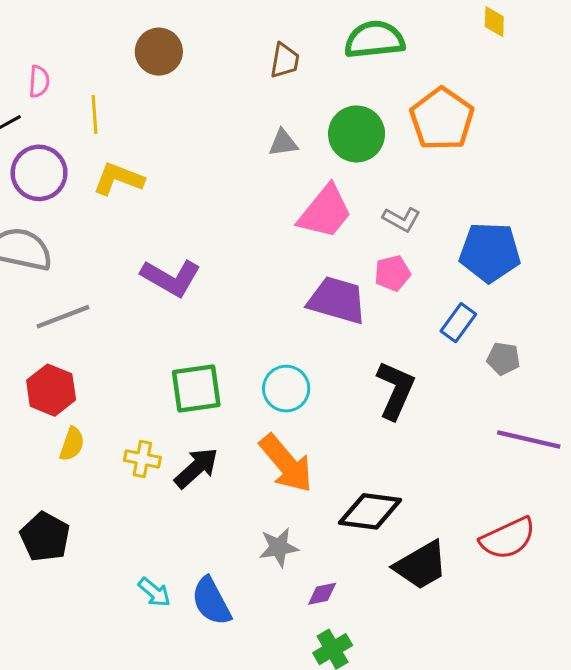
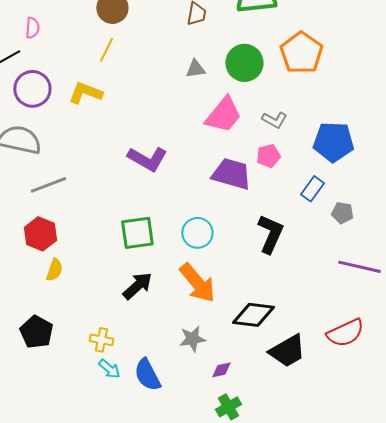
yellow line: (94, 114) -> (106, 50), moved, turned 30
purple L-shape: (171, 278) -> (147, 159), moved
yellow cross: (142, 459) -> (101, 340), moved

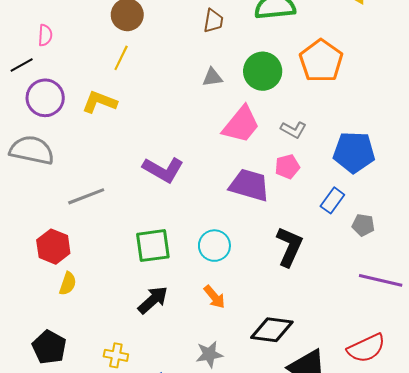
gray line: (48, 185) -> (86, 196), moved
orange arrow: (197, 283) -> (214, 297), size x0.6

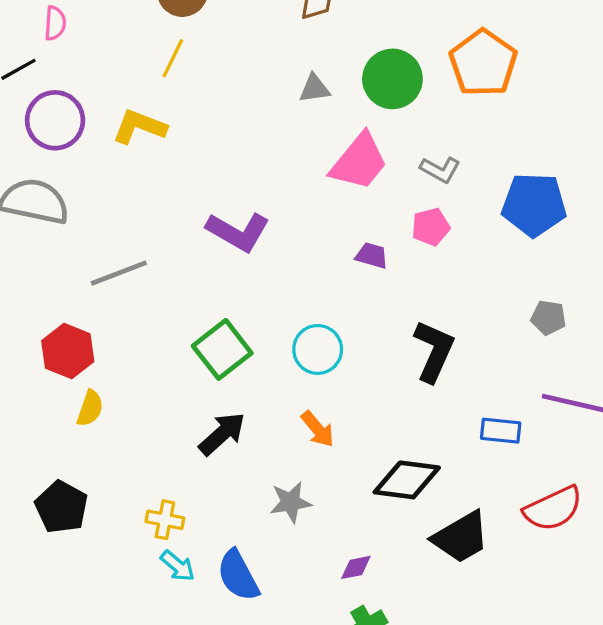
purple trapezoid: (249, 185) -> (372, 256), size x0.5
blue rectangle: (332, 200) -> (501, 431), moved, turned 60
green square: (153, 246) -> (222, 349), turned -30
gray star: (209, 354) -> (291, 502), moved

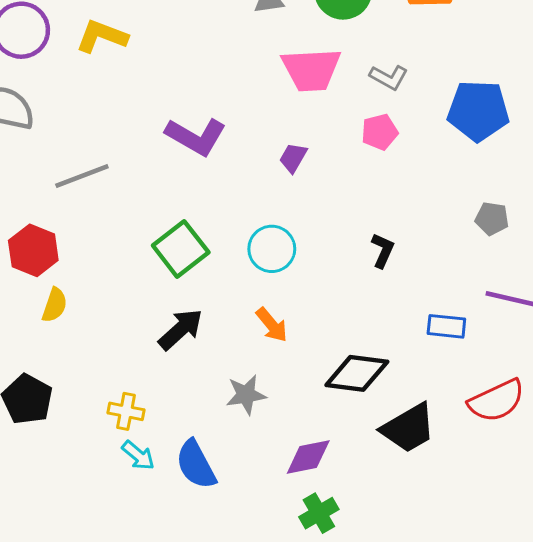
pink trapezoid: (359, 162) -> (311, 70), turned 48
purple trapezoid: (372, 256) -> (293, 158), moved, turned -76
black L-shape: (434, 351) -> (383, 250), size x0.6
purple diamond: (356, 567) -> (308, 457), size x1.5

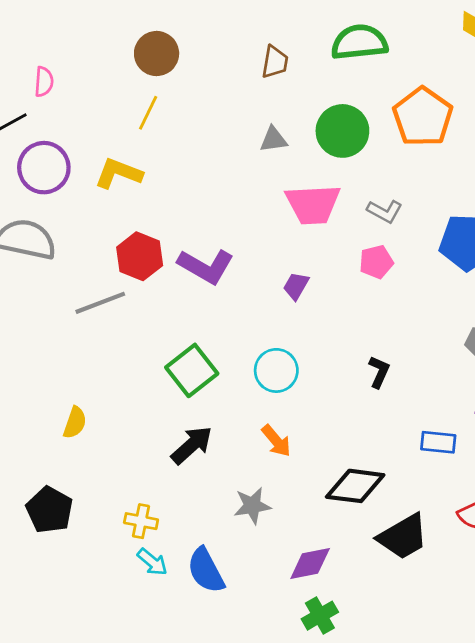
red hexagon: (33, 250) -> (140, 256), moved

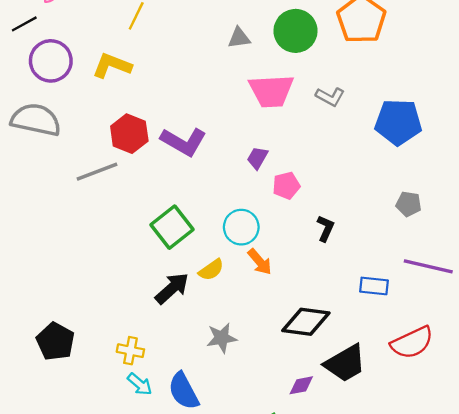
pink pentagon: (376, 262) -> (286, 186), moved
yellow semicircle: (75, 423) -> (211, 270), moved, turned 36
orange arrow: (276, 441) -> (260, 262), moved
purple diamond: (310, 563) -> (301, 385), moved, size x0.7

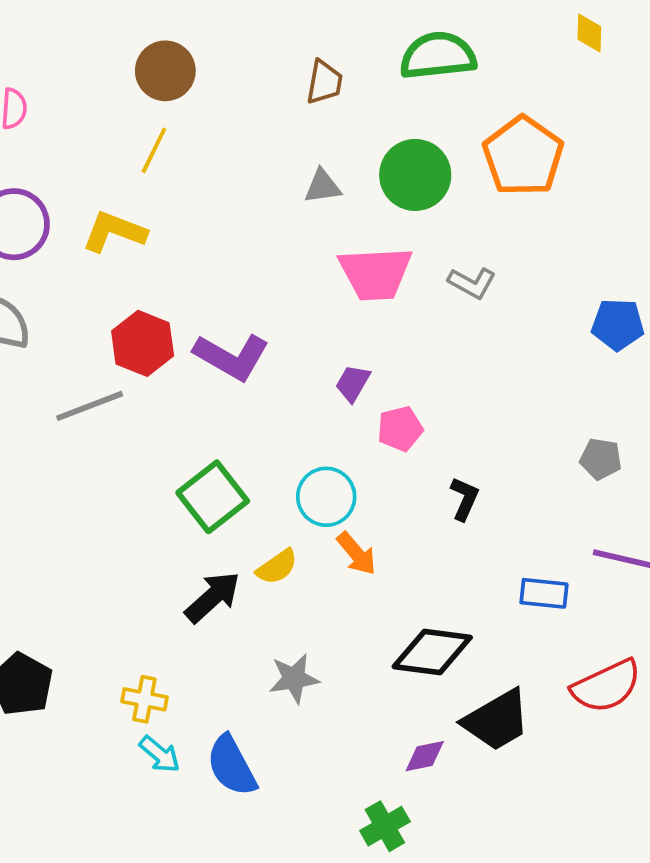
blue pentagon: (398, 122) -> (618, 325), moved, size x0.7

